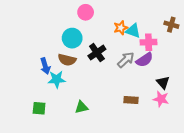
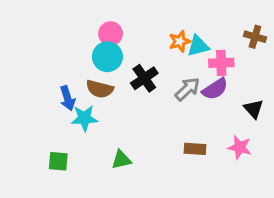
pink circle: (86, 12) -> (111, 34), moved
cyan triangle: (133, 31) -> (198, 46), turned -35
black triangle: (163, 82) -> (253, 109), moved

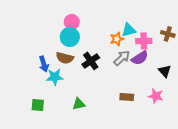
brown cross: (255, 37) -> (168, 34), moved
orange star: (180, 41) -> (117, 39), moved
black cross: (144, 78) -> (91, 61), moved

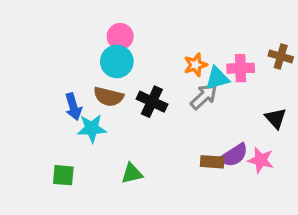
cyan triangle: (129, 30) -> (217, 78), moved
purple semicircle: (140, 58) -> (234, 155), moved
black cross: (91, 61) -> (152, 102), turned -30

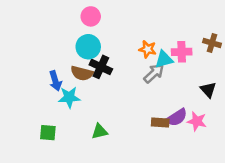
pink circle: (120, 36) -> (91, 16), moved
orange star: (195, 65) -> (148, 49), turned 30
black cross: (152, 102) -> (101, 67), moved

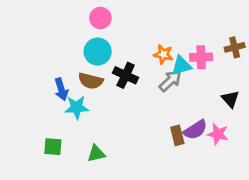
brown cross: (212, 43) -> (235, 47), turned -30
black cross: (101, 67) -> (126, 75), moved
brown rectangle: (160, 123) -> (177, 135), turned 72
green triangle: (100, 131) -> (96, 154), moved

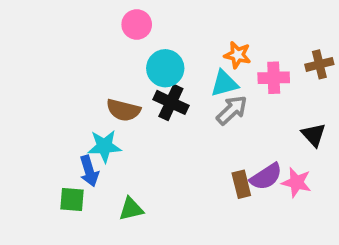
cyan circle: (98, 52) -> (165, 68), moved
orange star: (163, 54) -> (238, 55), moved
cyan triangle: (181, 66) -> (224, 83), moved
blue arrow: (61, 89) -> (89, 171), moved

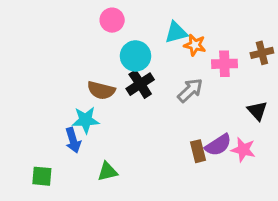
cyan triangle: (224, 83) -> (176, 33), moved
black cross: (171, 102) -> (140, 84), turned 32
green square: (72, 200) -> (42, 176), moved

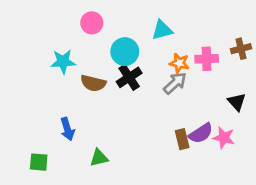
pink circle: (112, 20) -> (92, 23), moved
orange star: (195, 45) -> (179, 63), moved
cyan star: (86, 120) -> (63, 62), moved

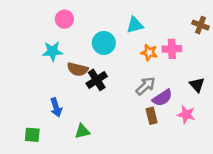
pink circle: (92, 23) -> (64, 19), moved
brown cross: (241, 49) -> (200, 25), moved, turned 35
black cross: (129, 77) -> (97, 80), moved
gray arrow: (175, 83) -> (146, 86), moved
purple semicircle: (201, 133) -> (162, 98), moved

